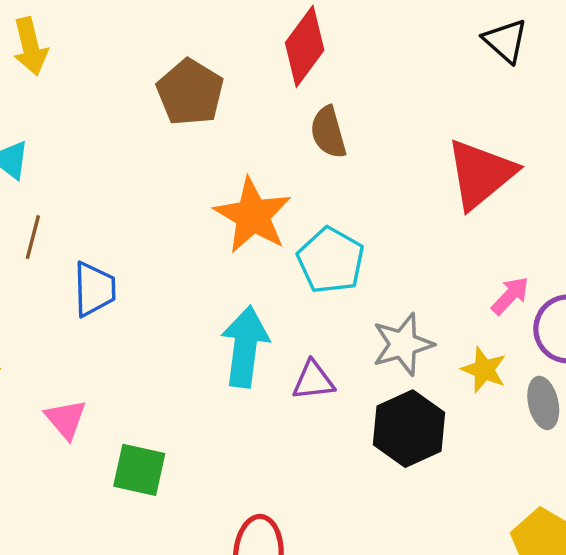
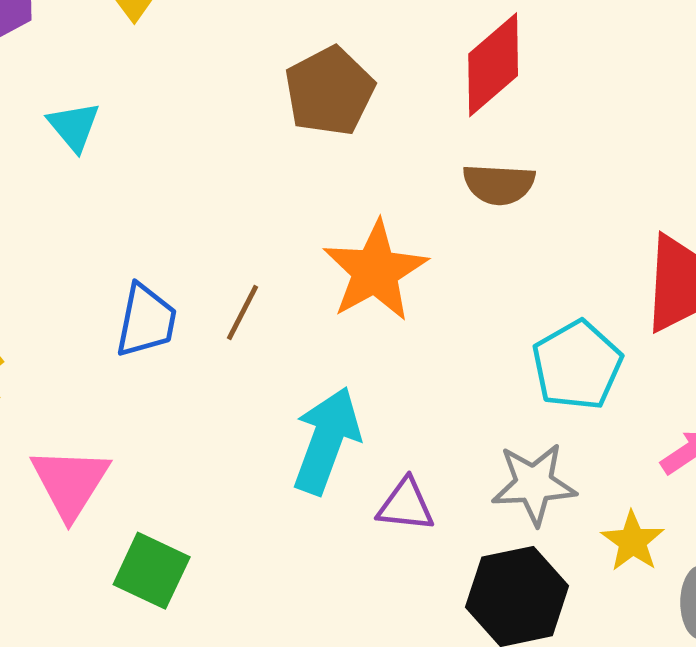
brown semicircle: (328, 132) -> (499, 184), turned -84
brown line: (33, 237) -> (243, 313), moved
cyan pentagon: (331, 260) -> (577, 365), moved
pink triangle: (66, 419) -> (70, 483), size x1.4

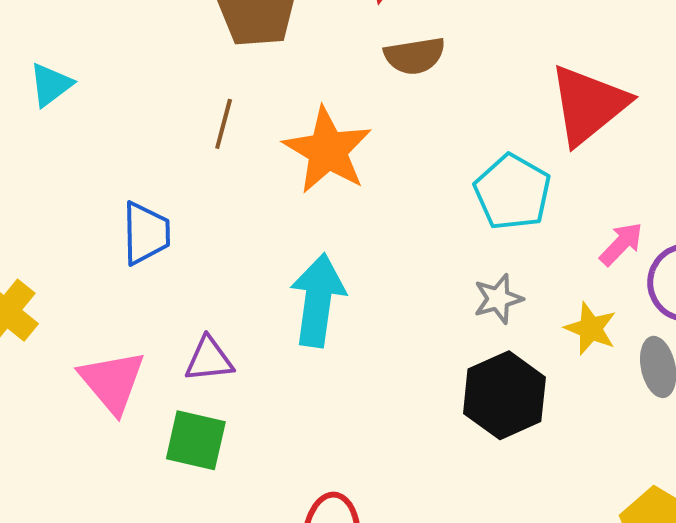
cyan triangle: (74, 126) -> (51, 85), turned 45
brown line: (243, 313) -> (224, 124), moved
gray star: (534, 484) -> (498, 299), size x0.7
purple triangle: (406, 505) -> (209, 359), moved

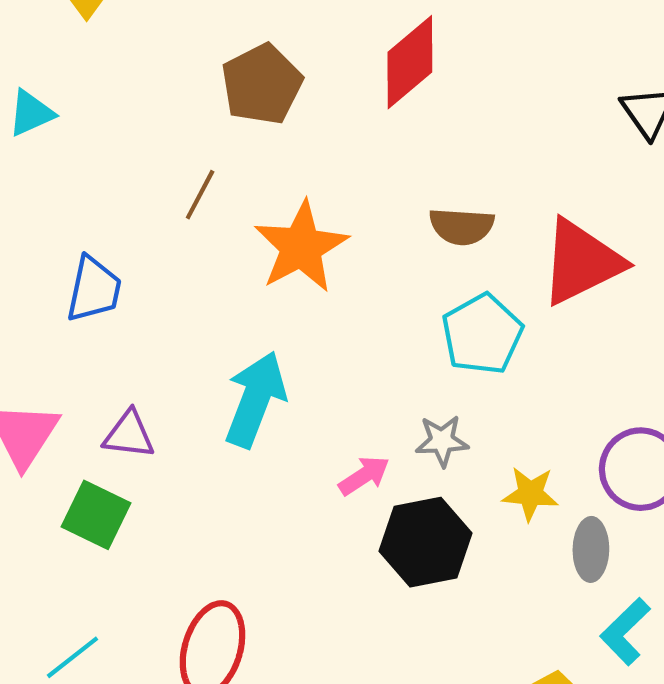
brown semicircle: (415, 56) -> (462, 226), moved
pink arrow: (621, 244) -> (364, 476), moved
yellow star: (591, 329) -> (530, 494), turned -30

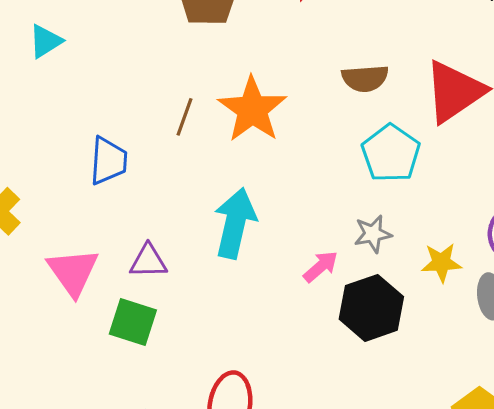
brown line: (200, 195) -> (184, 117), moved

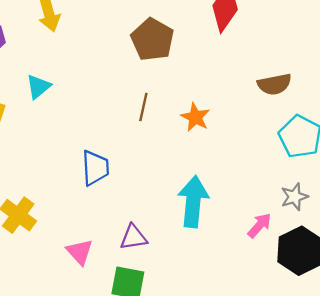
orange star: (252, 109) -> (195, 117), size x0.6
brown line: (184, 117) -> (143, 107), moved
pink triangle: (73, 272) -> (80, 252), size x0.7

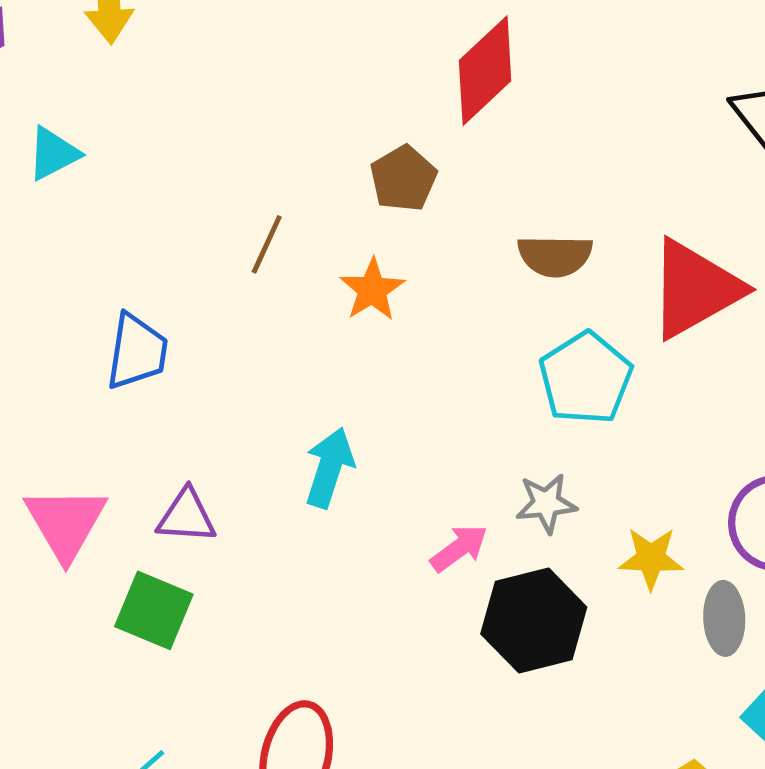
brown pentagon: (152, 40) -> (403, 179), moved, size x0.7
cyan arrow: (193, 202) -> (329, 468), size x0.7
pink triangle: (80, 252) -> (66, 523), size x1.4

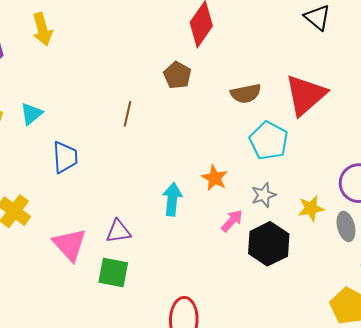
cyan triangle: (53, 153) -> (31, 114), moved
orange star: (372, 290) -> (215, 178), moved
blue trapezoid: (137, 352) -> (65, 157), moved

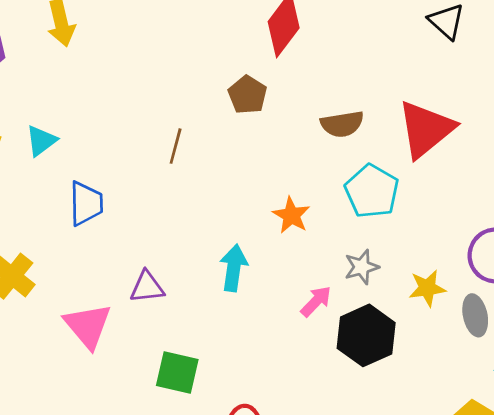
orange star: (215, 178) -> (291, 215), moved
purple triangle: (118, 231) -> (147, 287), moved
green square: (113, 273) -> (177, 373), moved

